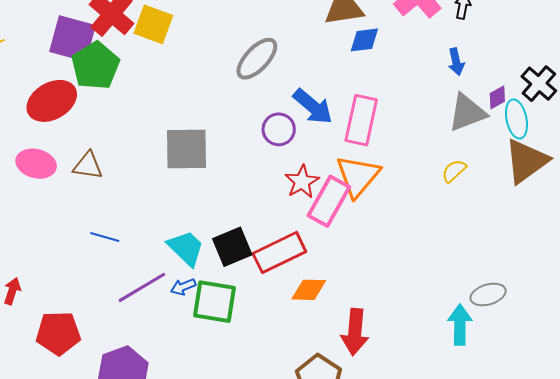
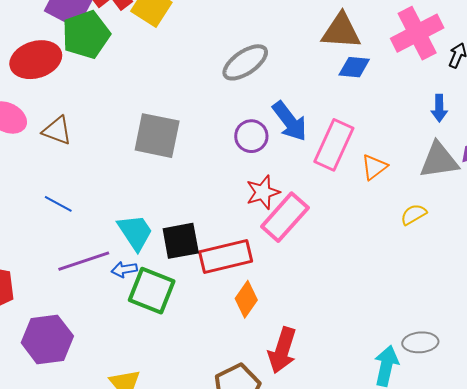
orange triangle: (358, 176) -> (374, 167), moved, size x0.6
orange diamond: (309, 290) -> (246, 299), turned -69

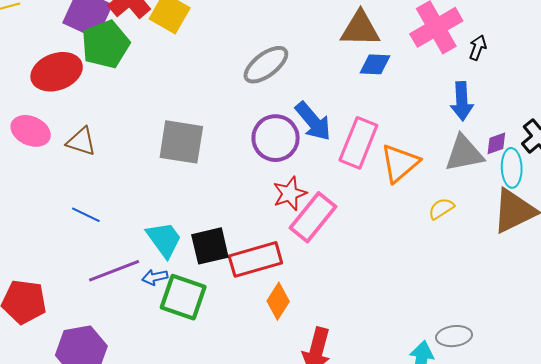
blue arrow: (439, 108) -> (462, 101), size x1.4
purple circle: (251, 136) -> (276, 138), size x1.4
orange triangle: (374, 167) -> (400, 163), size x1.5

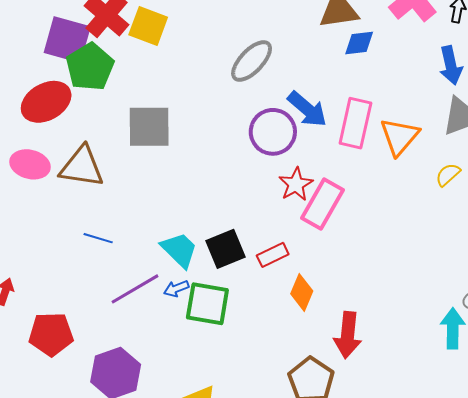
brown triangle: (81, 142) -> (82, 167), size x1.5
gray square: (181, 142) -> (149, 127), moved
red rectangle: (255, 259) -> (273, 255), size x0.6

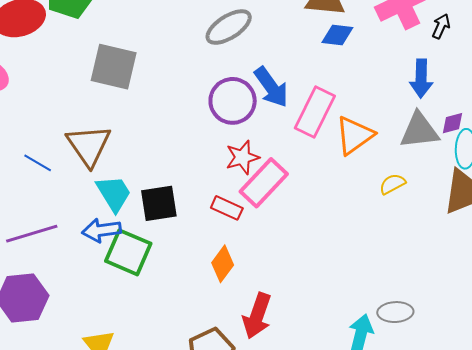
brown triangle: (82, 167) -> (89, 145), moved, turned 33
red rectangle: (273, 255) -> (227, 208), moved, turned 36
purple line: (135, 289) -> (32, 234), moved
blue arrow: (176, 289) -> (102, 230), size x1.5

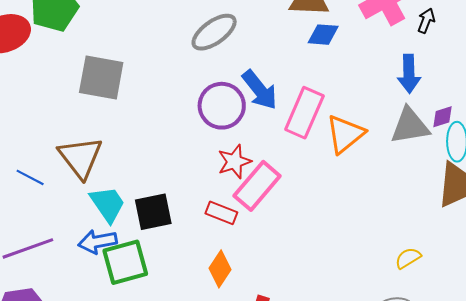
yellow semicircle: (392, 184) -> (408, 258), moved
green square: (128, 252) -> (125, 262), turned -36

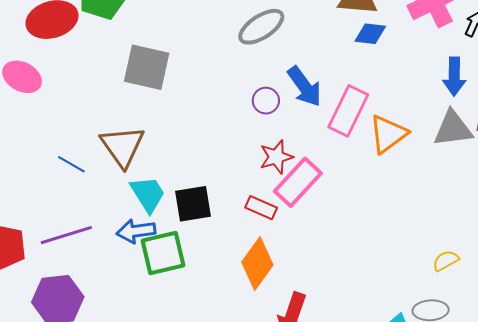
purple circle: (222, 106) -> (266, 101), size x0.6
orange diamond: (220, 269) -> (257, 264), size x1.4

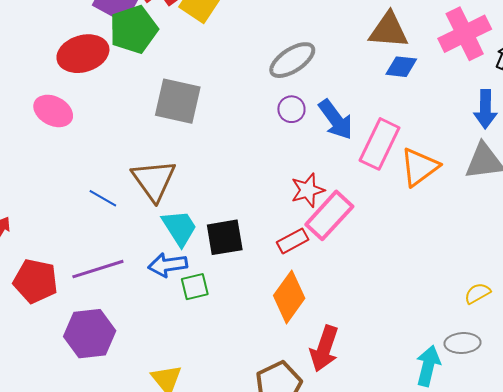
purple circle: (266, 101) -> (291, 109), moved
red rectangle: (261, 208) -> (293, 241), turned -52
green square: (163, 253) -> (195, 287), size x0.6

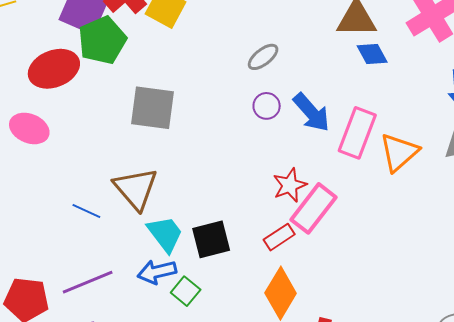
gray ellipse: (292, 60) -> (263, 57), size x0.7
blue diamond: (401, 67) -> (372, 54), turned 60
green square: (195, 287) -> (186, 291), turned -32

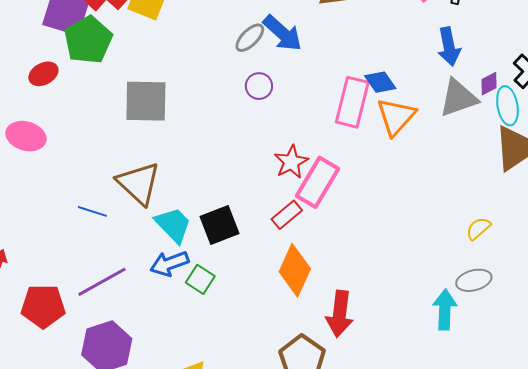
blue diamond: (372, 54) -> (380, 82), moved
red ellipse: (54, 69) -> (43, 74), size x0.6
blue arrow: (311, 112) -> (282, 33), moved

